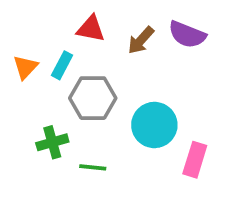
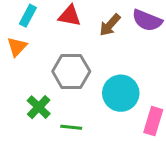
cyan rectangle: (62, 65) -> (28, 16), moved
green cross: (52, 142) -> (39, 107), turned -30

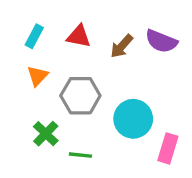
orange triangle: (17, 47) -> (38, 76), moved

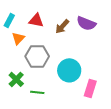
orange triangle: (38, 76) -> (18, 38), moved

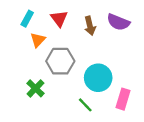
red triangle: (36, 20) -> (59, 19), turned 42
brown arrow: (62, 26) -> (90, 26), turned -56
green line: (37, 92) -> (85, 105), moved, turned 40

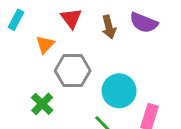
cyan rectangle: (27, 19) -> (16, 20), moved

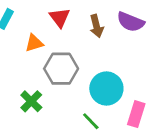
orange triangle: (45, 44) -> (34, 43), turned 30

